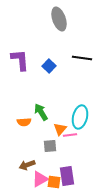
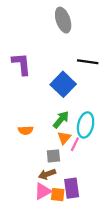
blue square: (49, 66) -> (63, 84), moved, size x1.6
green arrow: (41, 112) -> (61, 120), moved, turned 72
pink line: (70, 135) -> (75, 144), turned -56
brown arrow: (27, 165) -> (47, 174), moved

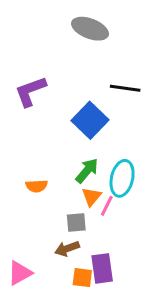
gray ellipse: (63, 20) -> (90, 29), turned -50
purple L-shape: (21, 64) -> (30, 91), turned -105
pink triangle: (43, 191) -> (20, 273), moved

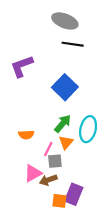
black line: (125, 88) -> (73, 44), moved
pink line: (107, 206) -> (48, 149), moved
purple rectangle: (102, 268) -> (74, 194), turned 30
pink triangle: (20, 273) -> (33, 173), moved

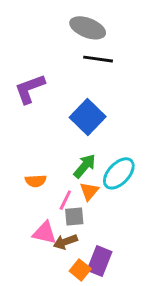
cyan ellipse: (88, 129) -> (119, 173), turned 30
pink triangle: (33, 173) -> (45, 233), turned 42
orange square: (59, 201) -> (80, 270), turned 32

